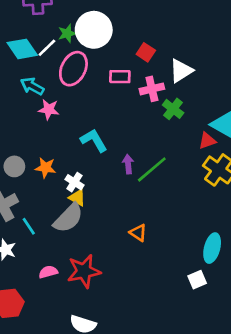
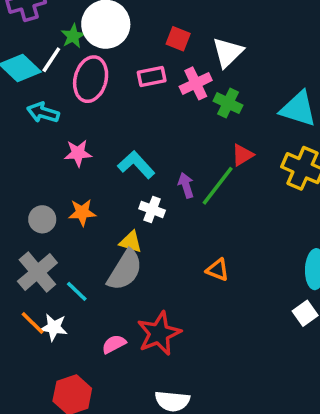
pink star: (49, 109) -> (78, 153), moved
red triangle: (207, 141) -> (242, 155), moved
white cross: (74, 182) -> (152, 209), moved

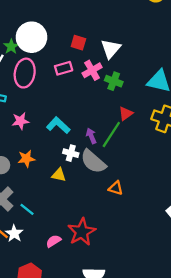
gray semicircle: (125, 270) -> (93, 162), moved, turned 104
white star: (54, 327) -> (14, 234), turned 30

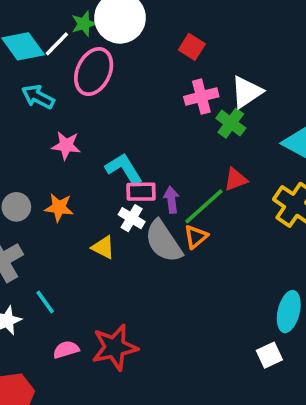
white triangle: (111, 49) -> (247, 92), moved
pink rectangle: (64, 68) -> (141, 192), moved
orange triangle: (116, 188) -> (196, 237), moved, turned 48
cyan line: (27, 209) -> (45, 302), moved

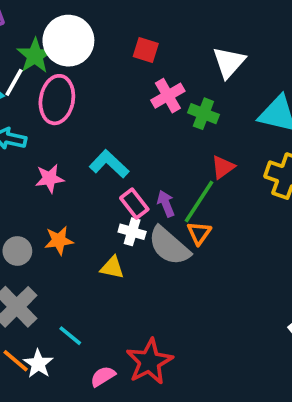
green star: (84, 24) -> (35, 56), size x1.4
white triangle: (247, 92) -> (229, 62), moved
cyan L-shape: (124, 169) -> (109, 164), moved
pink rectangle: (141, 192) -> (134, 204), turned 68

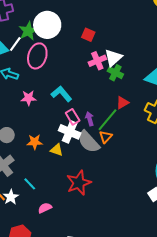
white triangle: (229, 62) -> (113, 58), moved
white cross: (132, 232) -> (70, 132), size x1.5
orange star: (59, 240) -> (35, 142), moved
red star: (149, 362) -> (79, 183), moved

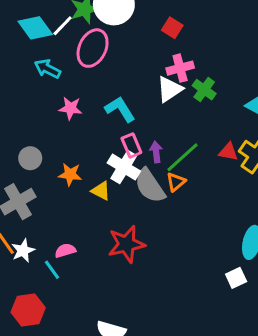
white triangle: (113, 58) -> (170, 89), moved
red triangle: (122, 103) -> (228, 152), moved, turned 32
cyan line: (30, 184) -> (52, 270), moved
pink semicircle: (45, 208) -> (65, 251), moved

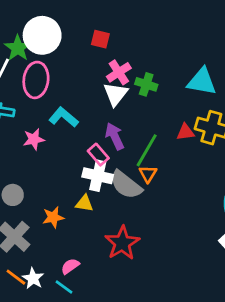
cyan L-shape: (120, 109) -> (64, 117), moved
purple arrow: (156, 152) -> (115, 136), moved, size x1.4
orange star: (70, 174) -> (53, 217), moved

